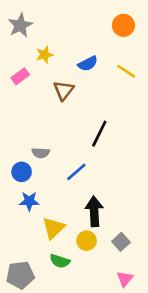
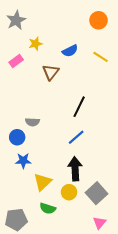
blue line: (76, 172) -> (76, 137), moved
gray square: (121, 242) -> (96, 193), size x1.5

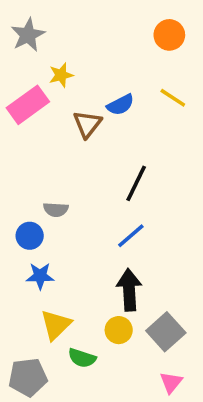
blue semicircle: (70, 51) -> (120, 105), moved
pink rectangle: (16, 61) -> (28, 105), size x1.6
yellow triangle: (43, 182) -> (56, 325), moved

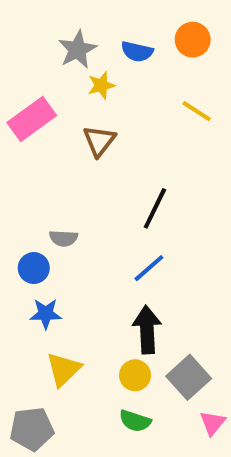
gray star: (28, 35) -> (77, 50), moved
yellow star: (61, 75) -> (101, 85), moved
blue semicircle: (120, 105) -> (137, 52), moved, turned 40
green semicircle: (82, 358) -> (135, 421), moved
pink triangle: (171, 382) -> (213, 423), moved

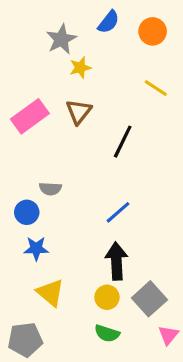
blue semicircle: (137, 52) -> (109, 22), moved, turned -65
pink rectangle: (32, 119) -> (30, 116), moved
black line: (155, 208) -> (123, 142), moved
yellow triangle: (64, 369) -> (50, 293), turned -36

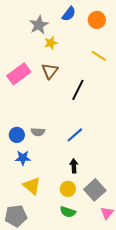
gray semicircle: (50, 189) -> (38, 132), moved
black arrow: (116, 261) -> (74, 166), size x0.6

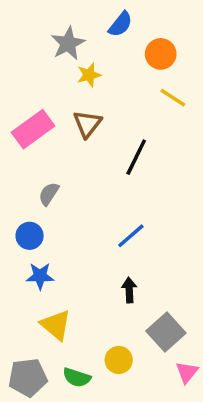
orange circle: (97, 20) -> (161, 54), moved
gray semicircle: (38, 132) -> (49, 194), moved, turned 120
yellow circle: (68, 189) -> (119, 360), moved
green semicircle: (68, 212) -> (77, 377), moved

